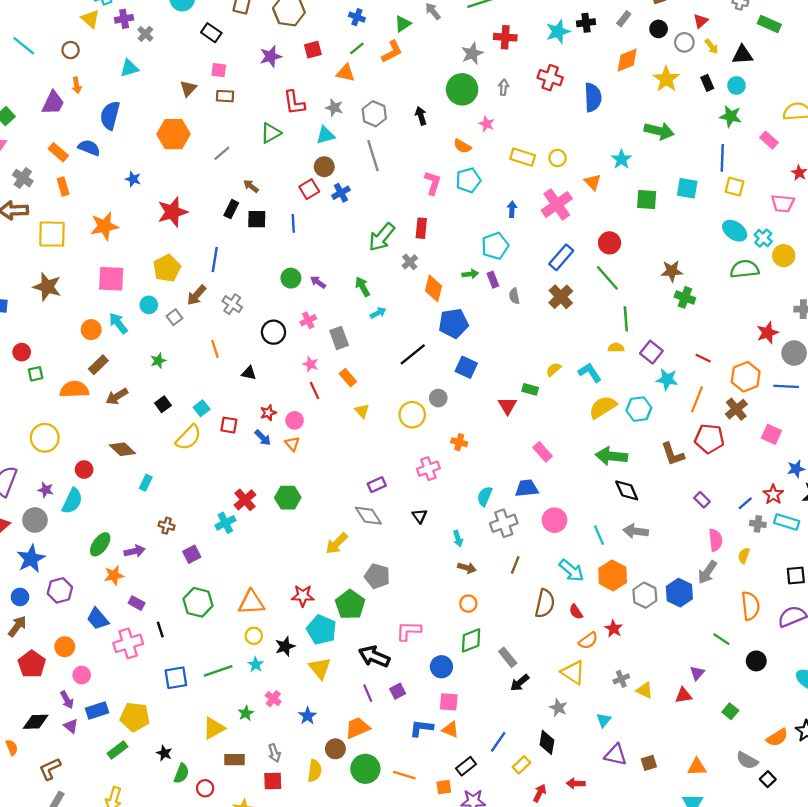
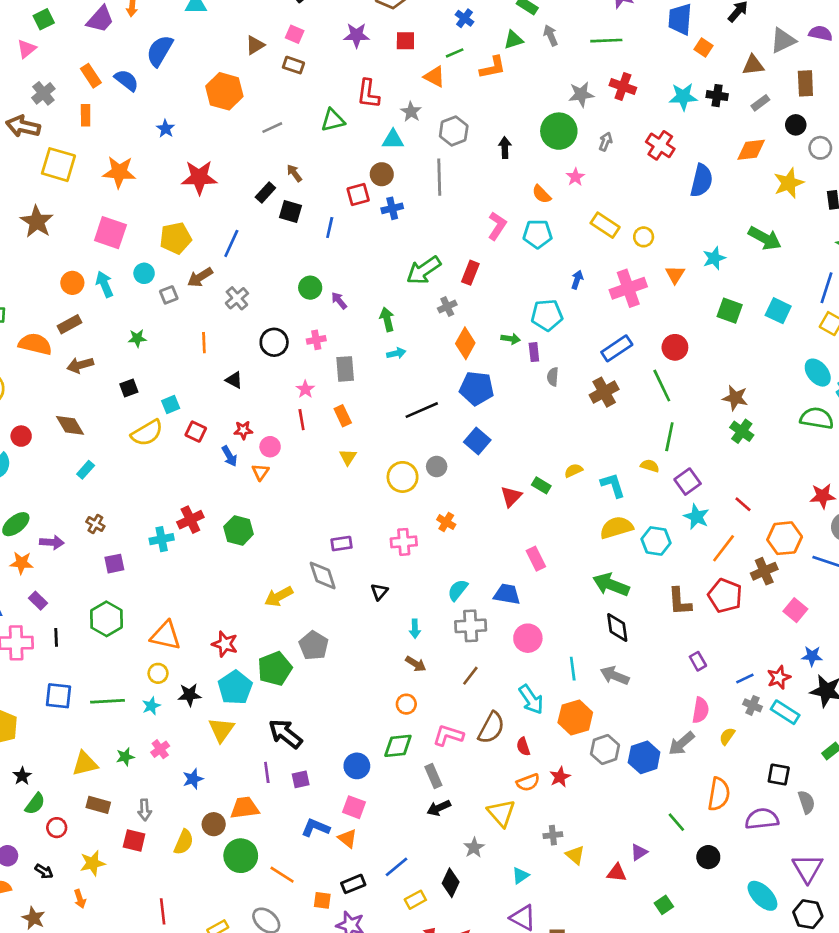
pink L-shape: (409, 631) -> (448, 735), moved

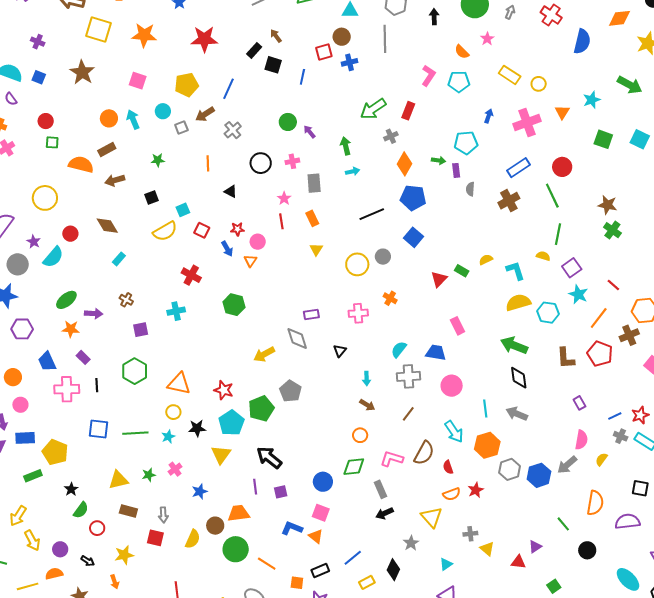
pink square: (110, 233) -> (138, 81), size x0.7
red cross: (190, 520) -> (191, 275), moved, turned -36

